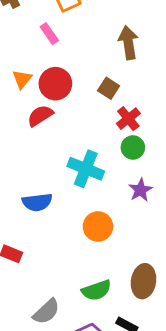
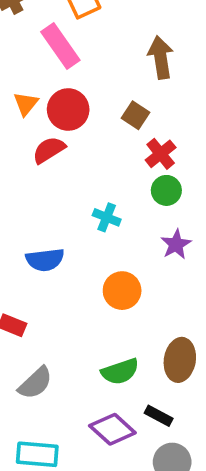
pink rectangle: (49, 34) -> (60, 46), size x1.6
cyan cross: (86, 169) -> (107, 217), size x0.6
gray semicircle: (46, 312) -> (35, 383), moved

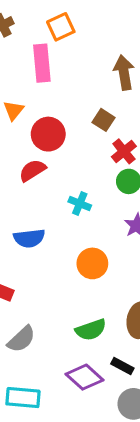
pink rectangle: (60, 46) -> (42, 63), turned 30
red circle: (68, 110) -> (48, 134), moved
red semicircle: (49, 150) -> (32, 170), moved

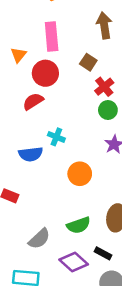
pink rectangle: (42, 63) -> (52, 36), moved
cyan cross: (80, 204) -> (56, 137), moved
gray semicircle: (21, 339) -> (39, 239), moved

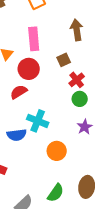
brown square: (88, 62) -> (64, 60), turned 32
cyan cross: (56, 137) -> (38, 121), size x1.5
green semicircle: (78, 225) -> (56, 193), turned -36

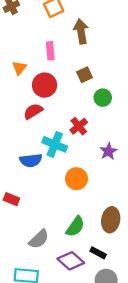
brown arrow: (77, 30) -> (81, 31), moved
pink rectangle: (34, 39) -> (50, 51), size x0.7
red cross: (77, 80) -> (79, 126), moved
green circle: (80, 99) -> (103, 98), moved

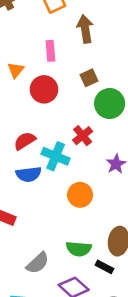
green circle: (103, 98) -> (110, 104), size x1.5
red semicircle: (33, 111) -> (25, 141), moved
green semicircle: (75, 227) -> (79, 249), turned 60
black rectangle: (98, 253) -> (104, 267), moved

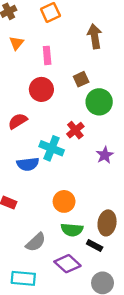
brown arrow: (85, 29) -> (95, 36), moved
orange triangle: (16, 70) -> (17, 43), moved
red semicircle: (25, 141) -> (18, 121), moved
orange circle: (80, 195) -> (64, 201), moved

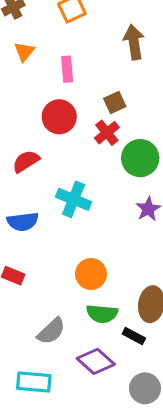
green circle: (99, 102) -> (140, 158), moved
red cross: (75, 130) -> (107, 133), moved
blue semicircle: (28, 164) -> (23, 222), moved

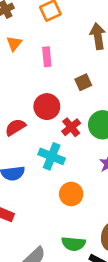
red circle: (59, 117) -> (47, 107), moved
red cross: (107, 133) -> (71, 127), moved
orange circle: (91, 274) -> (71, 194), moved

